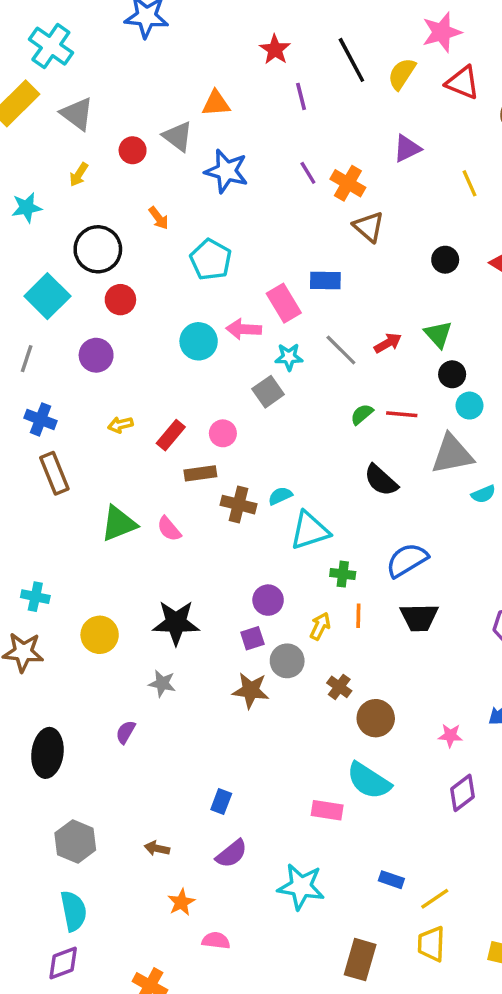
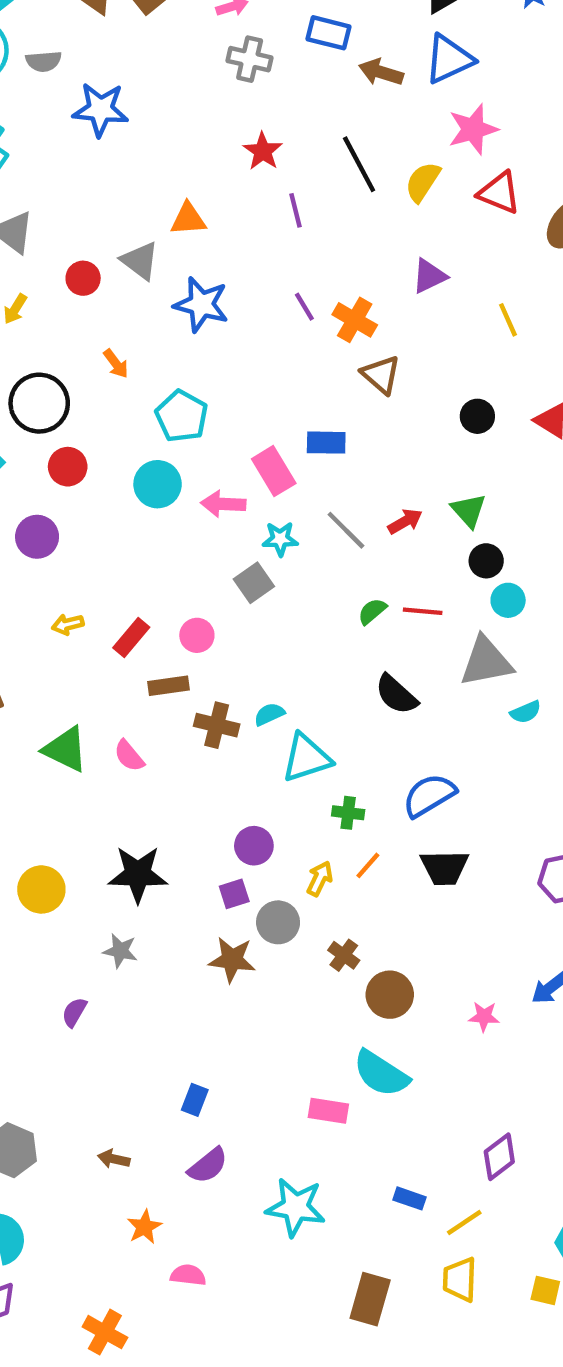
cyan circle: (199, 341) -> (158, 484), moved
green triangle: (119, 524) -> (65, 749), turned 48
orange line: (358, 616) -> (368, 865), turned 40
purple diamond: (463, 793) -> (499, 1157), moved

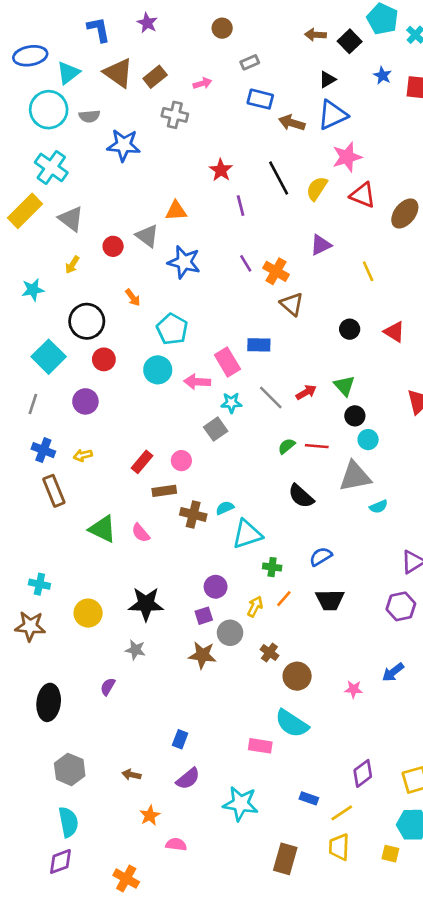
gray cross: (250, 59) -> (175, 115), moved
yellow arrow: (68, 624) -> (83, 455), moved
blue semicircle: (429, 795) -> (321, 557), size x0.7

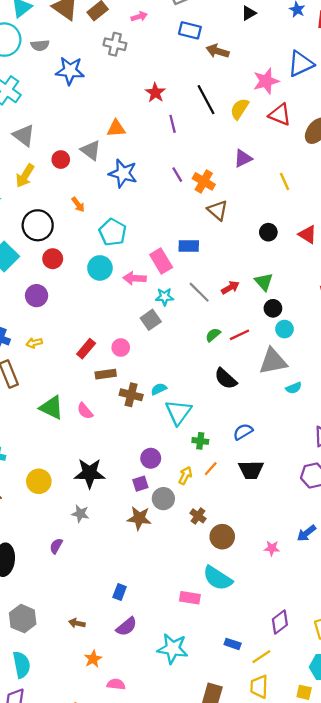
blue triangle: (333, 115) -> (301, 64), moved
yellow arrow: (72, 265) -> (25, 176), size x1.5
red line: (317, 446) -> (240, 335), turned -30
cyan triangle: (247, 534) -> (178, 412), turned -36

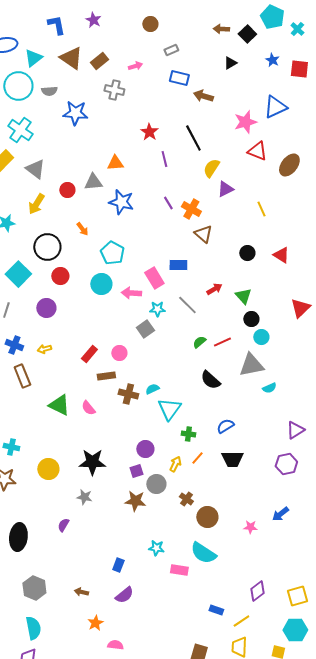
yellow semicircle: (240, 109) -> (211, 168), moved
gray triangle: (91, 150) -> (93, 182), turned -42
red arrow: (230, 288) -> (214, 289), moved
cyan star: (173, 649) -> (156, 548), moved, size x0.6

